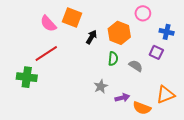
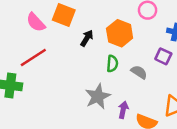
gray star: (101, 86) -> (98, 96), size x1.5
purple arrow: (122, 98) -> (123, 110), turned -64

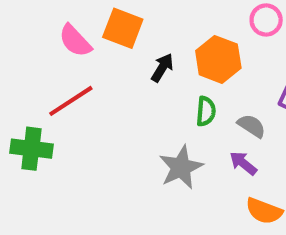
purple arrow: (123, 110) -> (243, 163), moved, turned -63

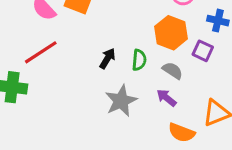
orange hexagon: (218, 59) -> (171, 33), moved
black arrow: (162, 68) -> (107, 58), moved

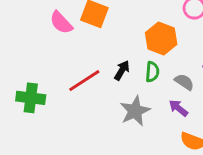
orange hexagon: (171, 33) -> (161, 39), moved
red line: (41, 52) -> (84, 81), moved

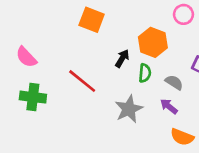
pink semicircle: (61, 23) -> (26, 57), moved
black arrow: (122, 70) -> (122, 58), moved
red line: (84, 81) -> (82, 81), turned 72

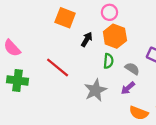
pink circle: (183, 14) -> (109, 12), moved
black arrow: (122, 58) -> (87, 39), moved
purple arrow: (169, 106) -> (128, 88), turned -80

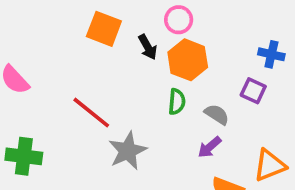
black arrow: (87, 39) -> (148, 47), moved, turned 120
green cross: (17, 80) -> (24, 156), moved
gray star: (95, 90) -> (128, 151), moved

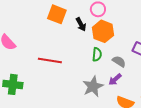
red line: (91, 113) -> (50, 60), turned -30
gray star: (128, 151) -> (93, 86), moved

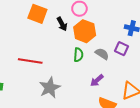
gray semicircle: (119, 61) -> (102, 54), moved
gray star: (93, 86) -> (50, 88), moved

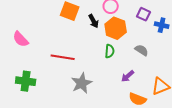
purple square: (121, 49) -> (144, 14), moved
gray semicircle: (102, 54) -> (142, 50), moved

